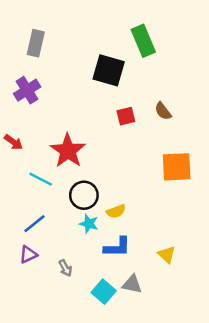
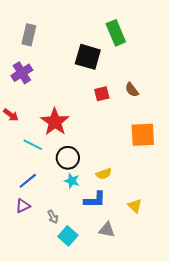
yellow semicircle: (116, 211) -> (104, 174), moved
cyan square: (104, 292) -> (68, 236), moved

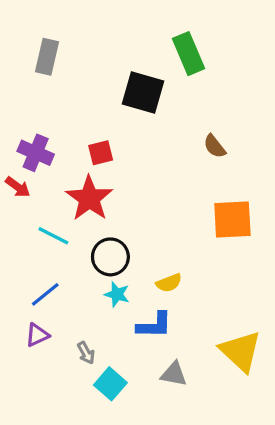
purple cross: (22, 73) -> (36, 153), moved, turned -35
red square: (102, 94) -> (101, 153), moved
yellow triangle: (135, 206) -> (241, 351), moved, size x1.8

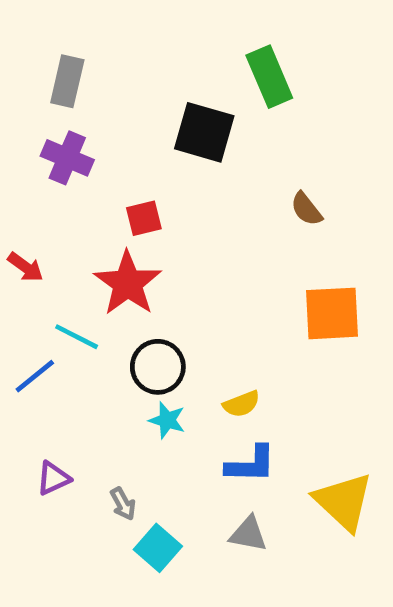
purple cross: (36, 153) -> (67, 158), moved
blue line: (45, 294) -> (35, 376), moved
blue L-shape: (154, 325) -> (251, 464), moved

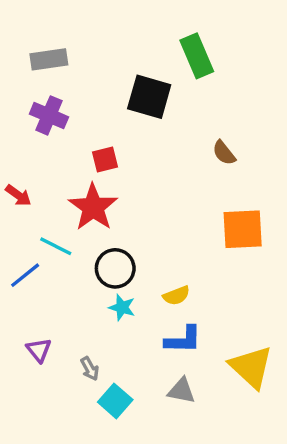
gray rectangle: (67, 81) -> (49, 59), turned 69
purple triangle: (53, 478) -> (39, 350), turned -44

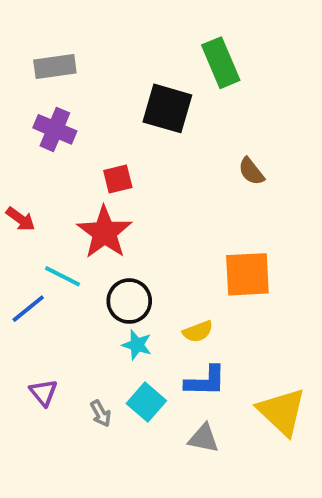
orange square: (243, 229) -> (247, 274), moved
cyan square: (115, 401) -> (146, 402), moved

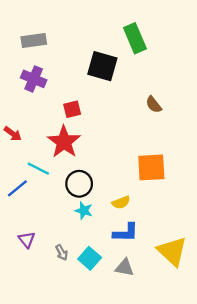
cyan square: (146, 402) -> (90, 258), moved

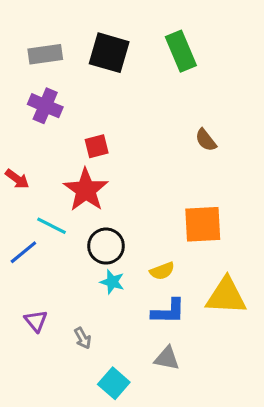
black square: (102, 66) -> (109, 53), moved
yellow triangle: (172, 251) -> (226, 296), moved, turned -40
cyan square: (90, 258) -> (114, 383), moved

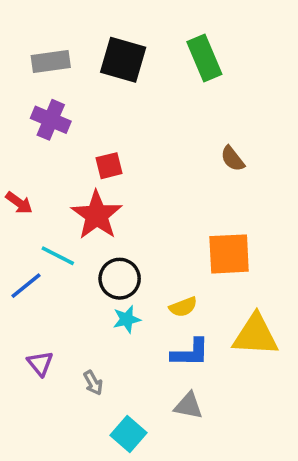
cyan star: (112, 282) -> (127, 319), turned -30

